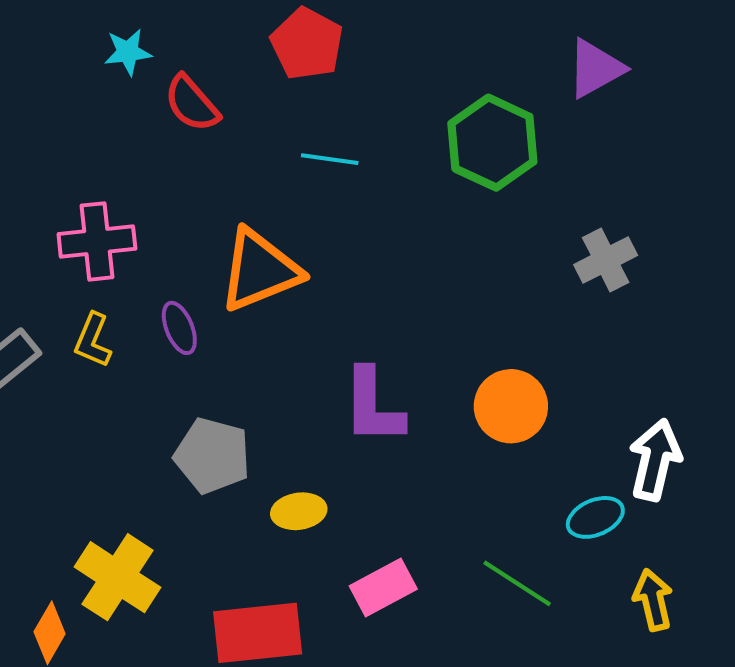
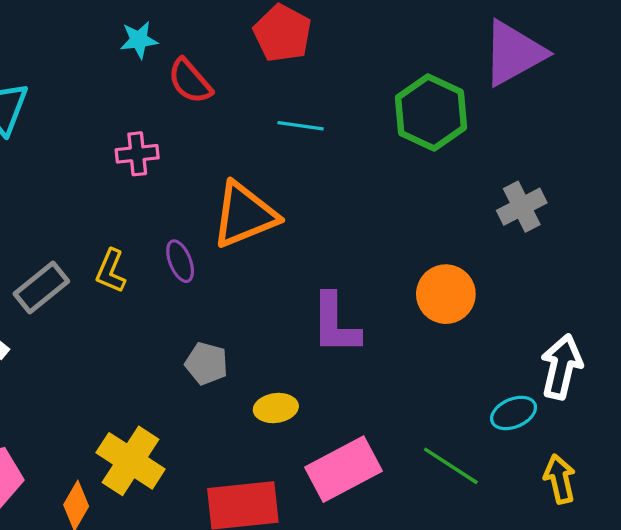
purple triangle: (595, 68) -> (514, 53), size x1.4
pink cross: (97, 241) -> (137, 154), moved, size x0.7
orange circle: (511, 406) -> (446, 294), moved
gray pentagon: (212, 456) -> (207, 363), size x0.7
pink rectangle: (383, 587) -> (344, 469), size x1.4

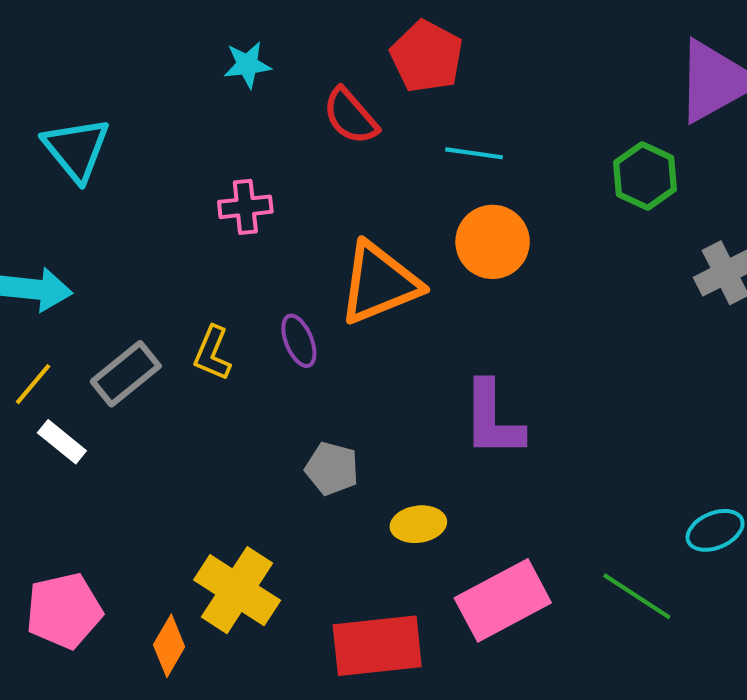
red semicircle: (190, 81) -> (350, 116), moved
green hexagon: (431, 113) -> (645, 176), moved, size x0.7
cyan line: (301, 126) -> (474, 153), moved
orange circle: (446, 294) -> (493, 242), moved

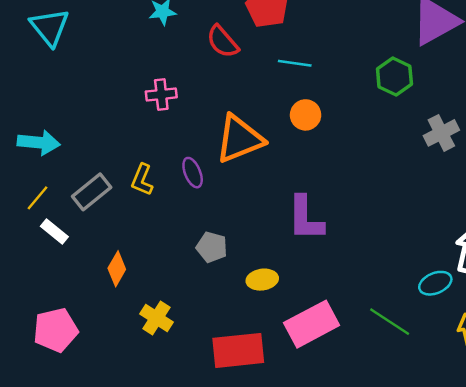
cyan triangle: (76, 149) -> (50, 27), moved
orange circle: (493, 242) -> (306, 115), size x0.7
yellow cross: (237, 590) -> (157, 318), size x0.7
orange diamond: (169, 646) -> (117, 269), moved

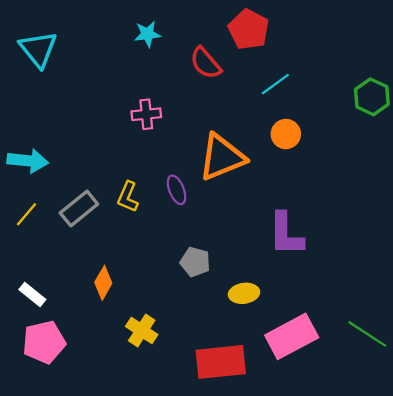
cyan line: (295, 63) -> (275, 84), turned -44
white rectangle: (54, 231) -> (32, 294), moved

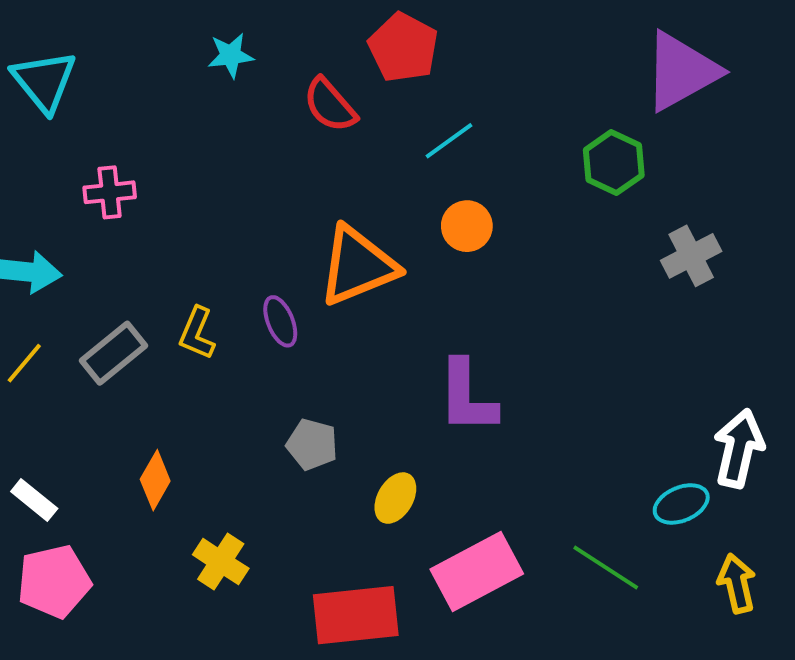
pink cross: (146, 114) -> (110, 192), moved
yellow ellipse: (244, 293) -> (395, 498), turned -52

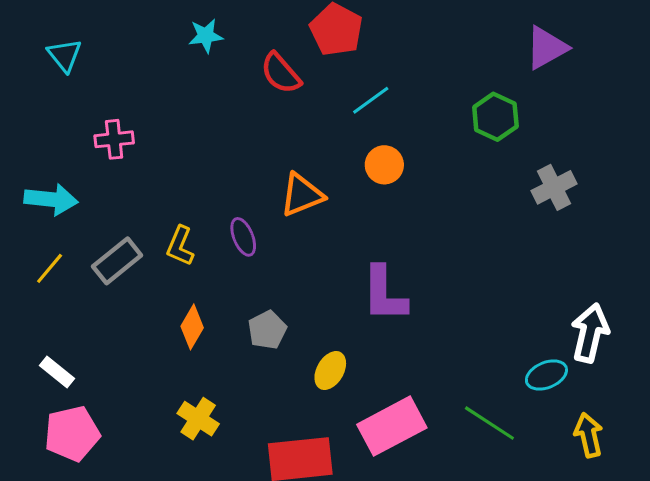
purple triangle: (681, 71) -> (546, 48), size x0.7
cyan triangle: (44, 81) -> (65, 55), size x0.7
orange triangle: (358, 266) -> (302, 195), size x0.7
gray pentagon: (312, 444) -> (267, 330), turned 30
orange diamond: (155, 480) -> (192, 327), moved

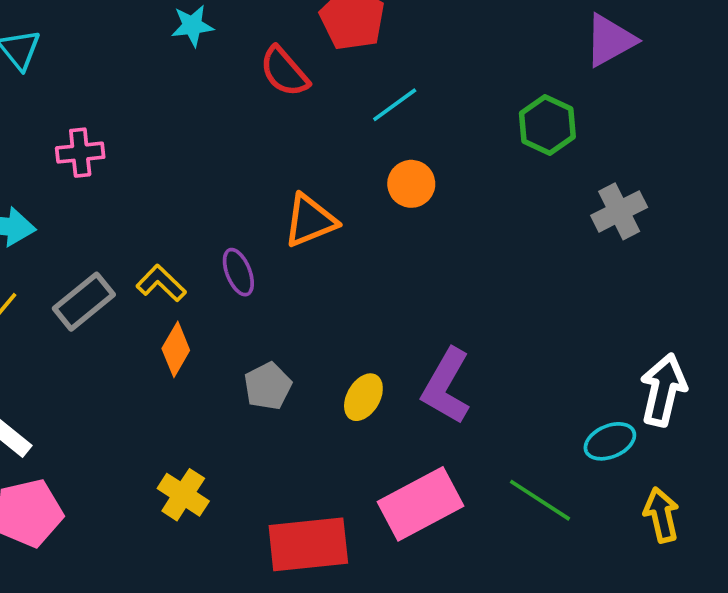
yellow L-shape: (180, 246) -> (161, 283), turned 111
purple L-shape: (384, 294) -> (446, 386), moved, turned 30
orange diamond: (192, 327) -> (176, 349), moved
yellow ellipse: (330, 370) -> (363, 397), moved

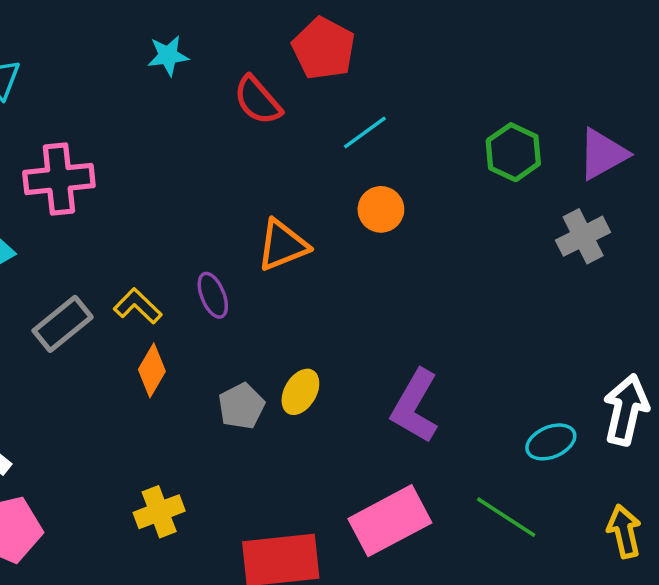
purple triangle: (610, 40) -> (603, 154), moved
pink cross: (80, 153) -> (59, 179), size x1.5
yellow ellipse: (363, 397) -> (300, 392), moved
cyan ellipse: (610, 441) -> (551, 442), moved
yellow cross: (183, 495) -> (159, 512), turned 36

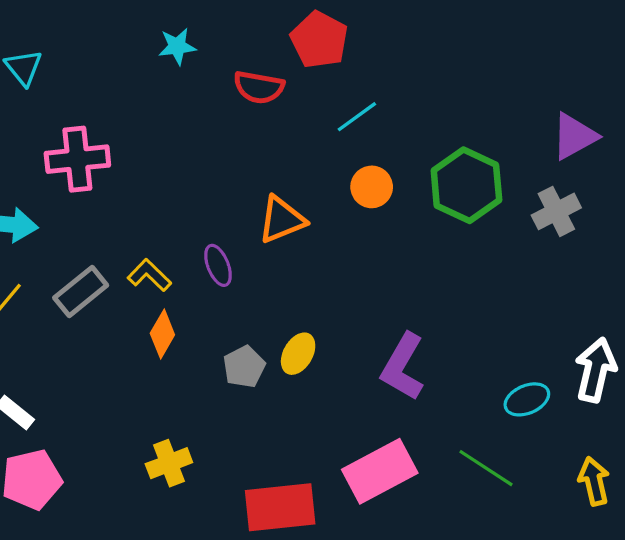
red semicircle: (258, 100) -> (259, 87), turned -39
green hexagon: (513, 152) -> (466, 185), moved, size x1.4

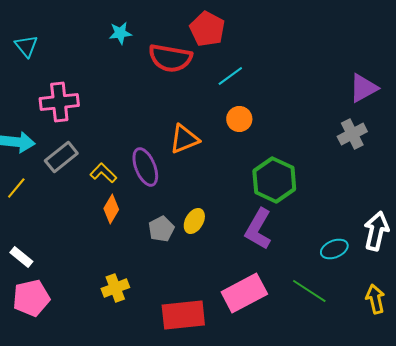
red semicircle: (259, 87) -> (170, 58), size x1.4
green hexagon: (466, 185) -> (274, 180), moved
purple ellipse: (218, 265) -> (145, 167), size x1.5
gray rectangle: (81, 292) -> (61, 157), moved

